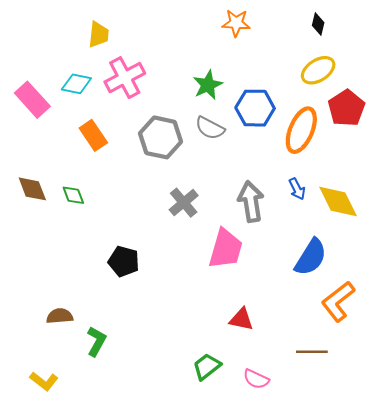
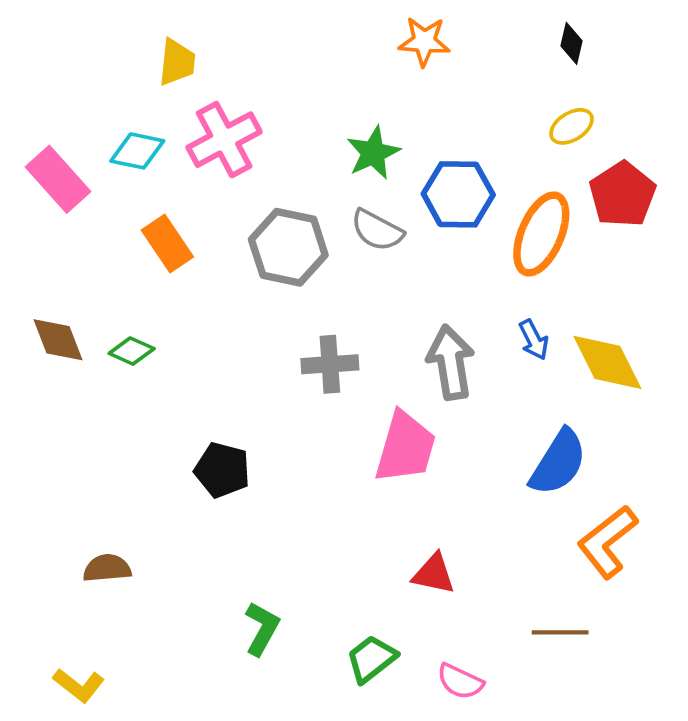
yellow ellipse: (318, 70) -> (572, 126), size x0.7
green diamond: (73, 195) -> (132, 351), turned -45
gray cross: (184, 203) -> (330, 364), turned 36
green L-shape: (96, 341) -> (262, 629), moved

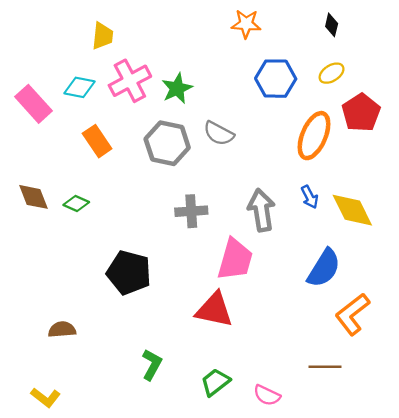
green star: (373, 153) -> (177, 88), moved
blue hexagon: (458, 194) -> (276, 79), moved
black pentagon: (222, 470) -> (129, 273), size x1.4
red triangle: (434, 574) -> (214, 310), moved, size x1.5

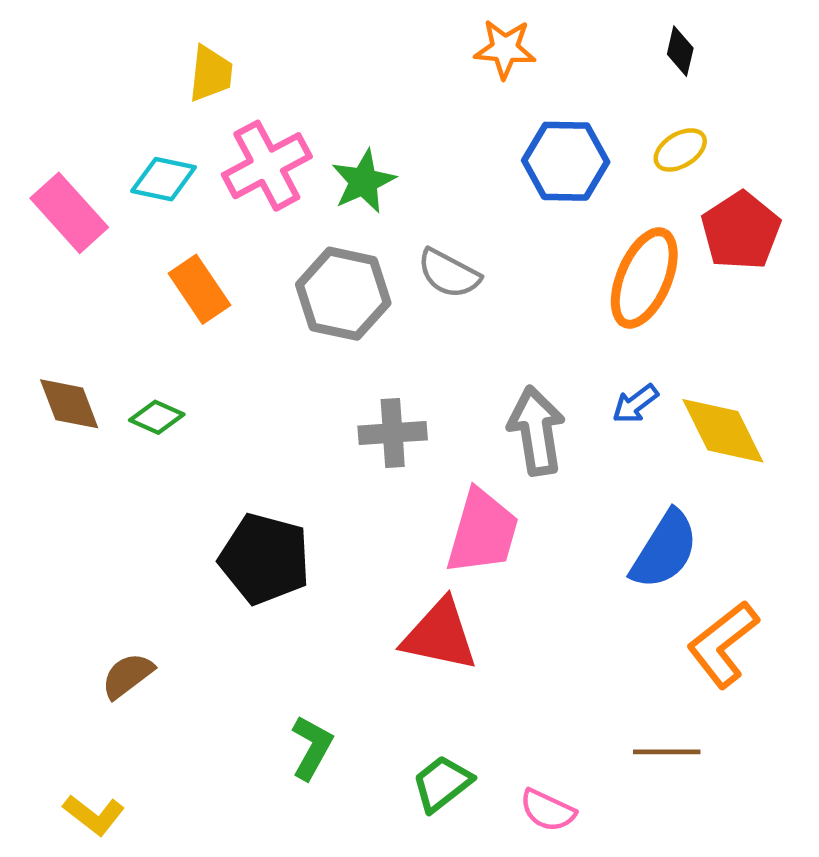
blue arrow: (310, 197) -> (635, 404), turned 80
brown semicircle: (62, 330) -> (128, 676), turned -32

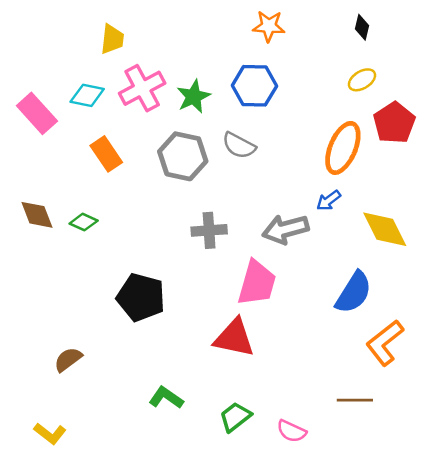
blue hexagon: (566, 161) -> (254, 86), moved
blue arrow: (635, 404) -> (329, 201), moved
gray arrow: (536, 431) -> (286, 229), turned -96
green L-shape: (312, 747) -> (166, 398), turned -84

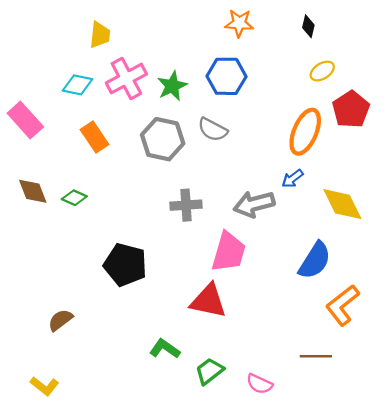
black diamond: (362, 27) -> (308, 26), moved
pink rectangle: (37, 113) -> (25, 120), moved
green L-shape: (166, 398) -> (165, 349), moved

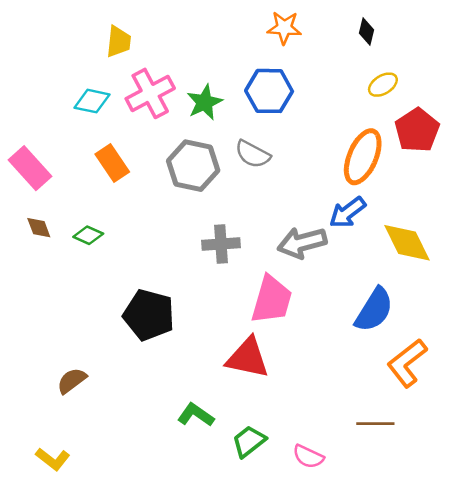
pink rectangle: (25, 120) -> (30, 168), moved
blue arrow: (292, 179) -> (348, 212), size x1.4
brown diamond: (33, 191) -> (39, 228), size x0.7

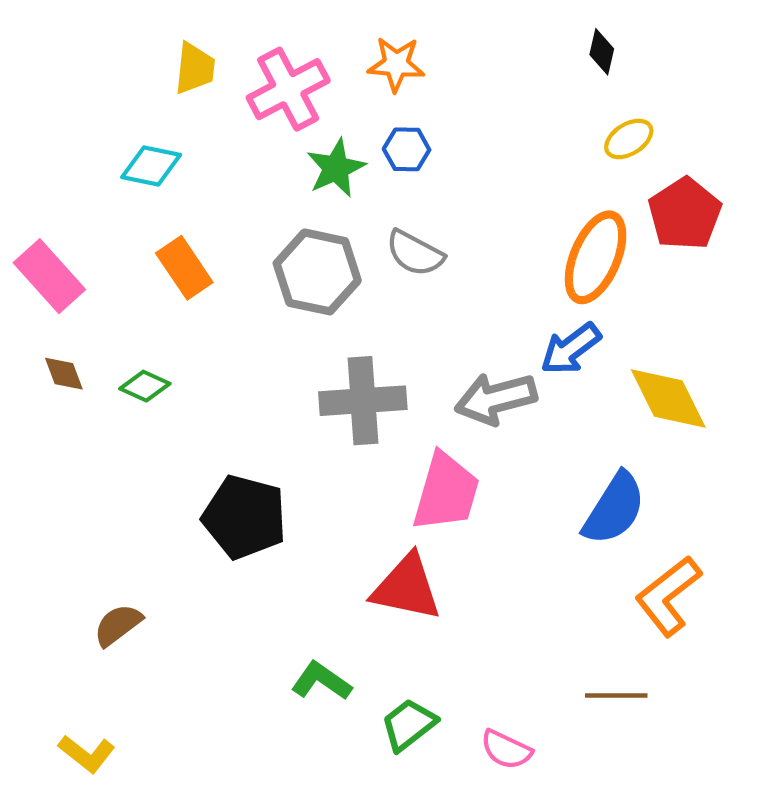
orange star: (284, 28) -> (396, 64), moved
blue hexagon: (269, 91) -> (407, 149), moved, size x0.6
pink cross: (150, 93) -> (288, 89), moved
gray cross: (221, 244) -> (363, 401), size x1.4

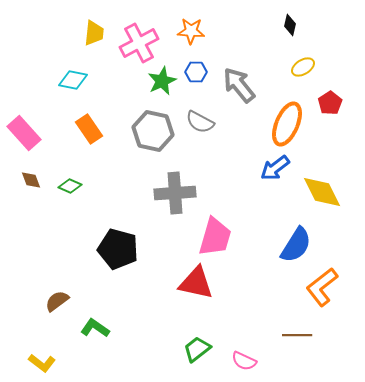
red pentagon: (685, 214) -> (330, 103), size x0.7
gray arrow: (496, 399) -> (239, 85), moved, turned 66
green L-shape: (321, 681) -> (95, 328), moved

